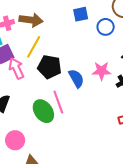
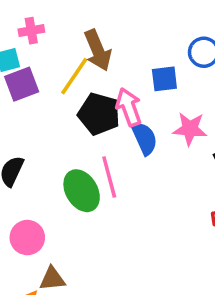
blue square: (81, 14) -> (164, 79), moved
brown arrow: (31, 20) -> (98, 50), moved, turned 55
pink arrow: (16, 68) -> (129, 107), moved

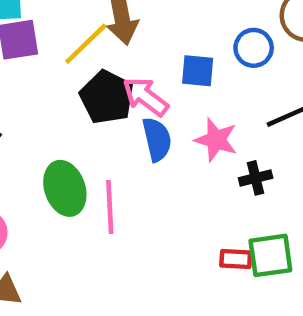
pink arrow: (129, 107) -> (146, 97), turned -45
pink line: (109, 177) -> (110, 207), moved

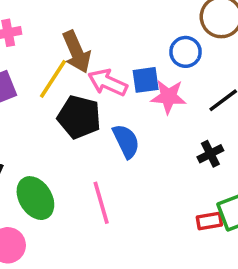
pink arrow: (146, 97) -> (108, 82), moved
pink star: (216, 140) -> (168, 97), moved
green ellipse: (65, 188) -> (35, 198), moved

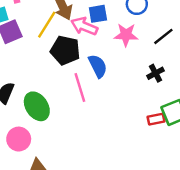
blue square: (146, 80) -> (98, 14), moved
pink line: (101, 203) -> (80, 87), moved

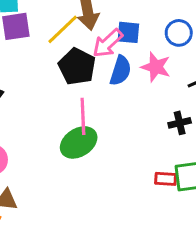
pink arrow: (84, 26) -> (108, 43), turned -80
blue semicircle: (98, 66) -> (120, 71), moved, turned 30
green ellipse: (37, 106) -> (79, 142), moved, turned 76

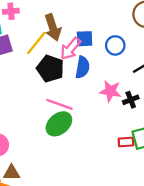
blue circle: (179, 33) -> (115, 45), moved
pink star: (156, 67) -> (110, 91), moved
pink line: (83, 116) -> (60, 104), turned -60

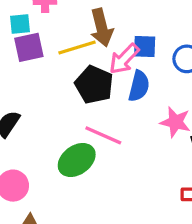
yellow line: (36, 43) -> (77, 48), turned 30
green ellipse: (59, 124) -> (77, 160), moved

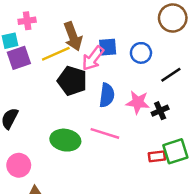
blue semicircle: (139, 86) -> (107, 95), moved
pink line: (103, 135) -> (105, 133), moved
green ellipse: (77, 160) -> (65, 140), turned 52

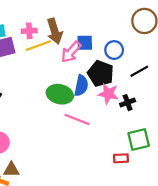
pink cross: (27, 21) -> (29, 31), moved
black pentagon: (72, 81) -> (101, 73), moved
green ellipse: (65, 140) -> (60, 94), moved
red rectangle: (157, 156) -> (121, 158), moved

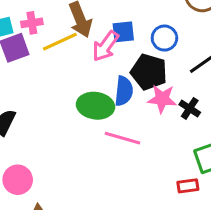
pink cross: (29, 31) -> (32, 23), moved
black cross: (128, 103) -> (190, 108), turned -32

